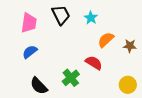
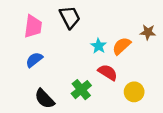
cyan star: (91, 18) -> (99, 46), moved
brown star: (130, 46) -> (148, 32), moved
yellow circle: (128, 85) -> (134, 92), moved

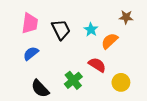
black trapezoid: (70, 17) -> (61, 30), moved
brown star: (148, 32) -> (126, 17), moved
cyan star: (99, 46) -> (91, 30), moved

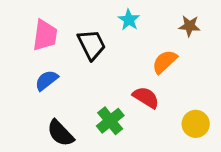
cyan star: (91, 30) -> (129, 20), moved
yellow circle: (121, 82) -> (196, 124), moved

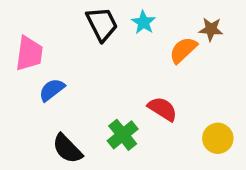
pink trapezoid: (45, 35) -> (29, 54), moved
black trapezoid: (92, 45) -> (102, 24), moved
orange semicircle: (165, 62) -> (183, 50), moved

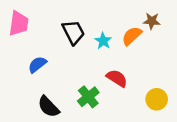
cyan star: (143, 22) -> (103, 41), moved
black trapezoid: (102, 24) -> (73, 32), moved
pink trapezoid: (29, 54) -> (19, 23), moved

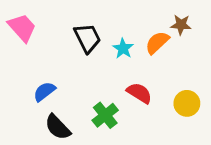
pink trapezoid: (19, 23) -> (22, 28), turned -50
blue semicircle: (37, 64) -> (44, 92), moved
yellow circle: (157, 99) -> (187, 103), moved

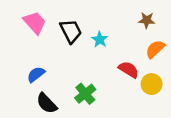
pink trapezoid: (22, 28) -> (35, 23), moved
orange semicircle: (157, 43) -> (155, 49), moved
red semicircle: (139, 93) -> (129, 70), moved

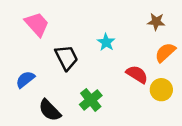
black trapezoid: (71, 31) -> (66, 58), moved
blue semicircle: (36, 74) -> (25, 79), moved

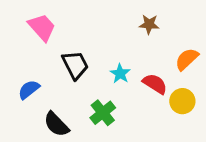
brown star: (156, 22) -> (149, 24), moved
cyan star: (106, 42) -> (120, 74), moved

